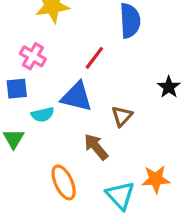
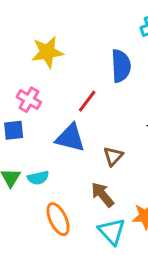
cyan semicircle: (43, 114) -> (38, 178), moved
brown arrow: (96, 147) -> (102, 195), moved

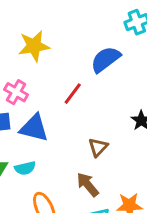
blue semicircle: (121, 66) -> (105, 59), turned -124
blue triangle: (70, 138) -> (34, 128), moved

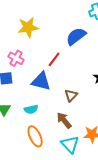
blue triangle: (34, 128) -> (41, 81), moved
cyan semicircle: (25, 168) -> (31, 109), moved

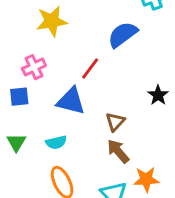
pink cross: (16, 58) -> (34, 67), turned 35
brown arrow: (64, 120) -> (118, 151), moved

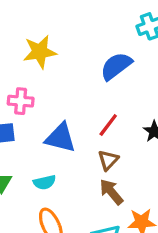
pink cross: (34, 67) -> (21, 101), turned 30
red line: (90, 69) -> (108, 125), moved

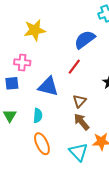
red line: (108, 125) -> (74, 67), moved
cyan semicircle: (45, 182) -> (38, 116), turned -72

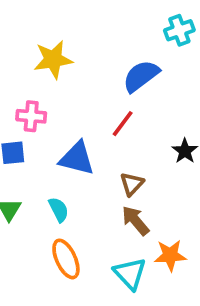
cyan semicircle: (38, 116) -> (59, 210), turned -32

